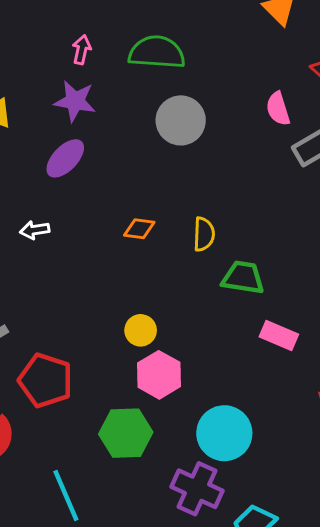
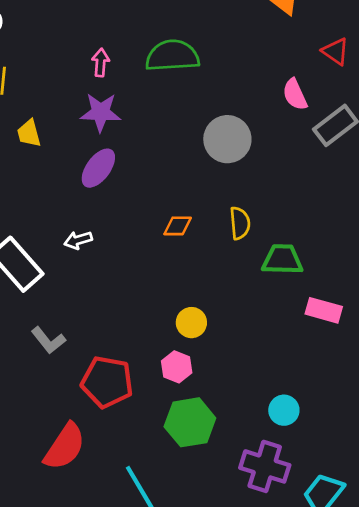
gray circle: (181, 120) -> (227, 139), moved
pink hexagon: (159, 375) -> (177, 367), moved, size x0.7
cyan circle: (224, 433) -> (284, 410), size x0.6

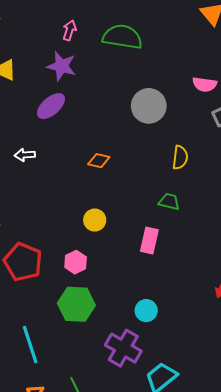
pink semicircle: (295, 94) -> (205, 84), turned -70
yellow semicircle: (240, 223) -> (180, 158), moved
green trapezoid: (282, 260) -> (169, 202), size x0.7
pink rectangle: (324, 310) -> (149, 240), moved, turned 75
yellow circle: (191, 323) -> (95, 220), moved

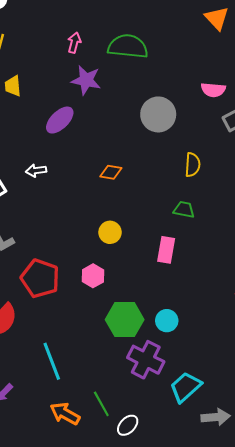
purple star: (61, 66) -> (86, 80), moved
green hexagon: (76, 304) -> (125, 320), moved

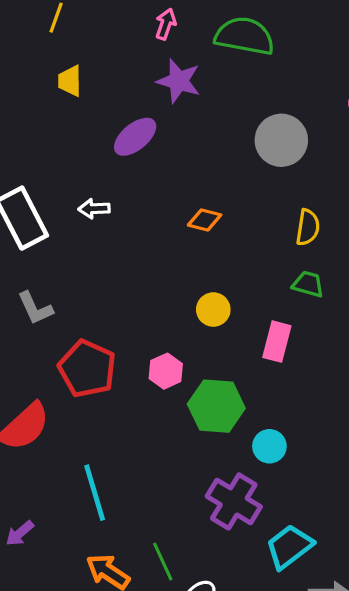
yellow semicircle: (193, 165) -> (308, 227), moved
yellow circle: (110, 232) -> (213, 310), moved
green hexagon: (125, 320) -> (216, 406), moved

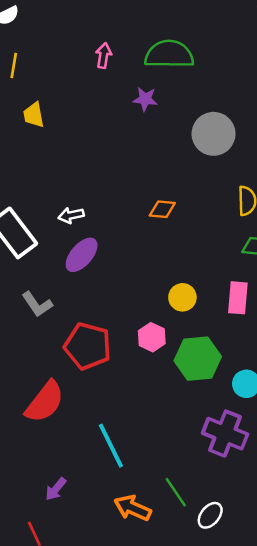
purple star: (179, 81) -> (145, 99), moved, size x0.7
purple ellipse: (135, 137) -> (82, 255), moved
yellow circle: (213, 310) -> (182, 297), moved

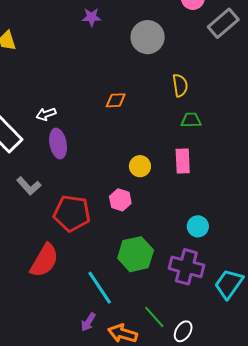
purple ellipse: (82, 255) -> (58, 144), turned -44
green hexagon: (198, 359) -> (136, 254), moved
purple arrow: (56, 489) -> (88, 322), moved

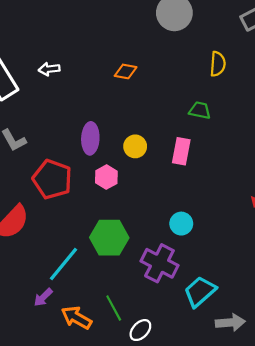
yellow semicircle: (180, 85) -> (218, 64), moved
purple ellipse: (58, 144) -> (90, 138), moved
cyan line: (100, 288) -> (63, 264), turned 60

